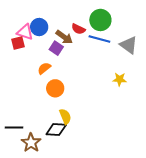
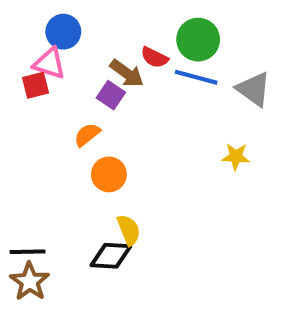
blue circle: (39, 27) -> (63, 32), moved
brown star: (31, 143) -> (30, 281), moved

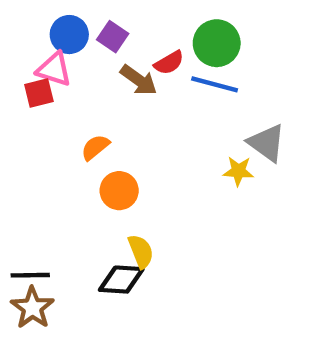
red semicircle: (155, 57) -> (169, 63), turned -56
gray triangle: (254, 89) -> (267, 143), moved
purple square: (111, 95) -> (113, 37), moved
yellow star: (236, 157) -> (238, 171), moved

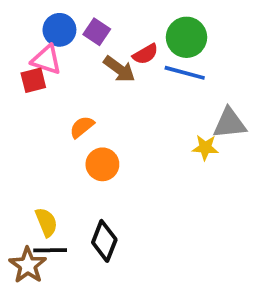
gray triangle: (267, 143) -> (229, 123), turned -42
yellow semicircle: (141, 251) -> (46, 222), moved
black line: (30, 275) -> (50, 250), moved
black diamond: (121, 280) -> (104, 241), turned -72

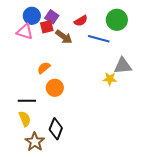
green circle: (187, 37) -> (117, 20), moved
red semicircle: (145, 54) -> (81, 21), moved
red square: (33, 80) -> (47, 27), moved
black line: (50, 250) -> (27, 101), moved
brown star: (28, 265) -> (35, 142), moved

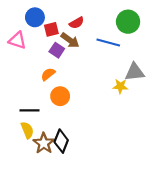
purple square: (52, 17) -> (57, 50), moved
red semicircle: (81, 21) -> (77, 23), moved
pink triangle: (25, 32) -> (17, 40), moved
brown star: (35, 142) -> (44, 143), moved

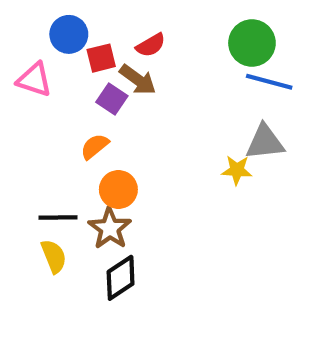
blue line: (108, 42) -> (269, 82), moved
black diamond: (61, 141) -> (121, 278), turned 35
brown star: (44, 143) -> (110, 228), moved

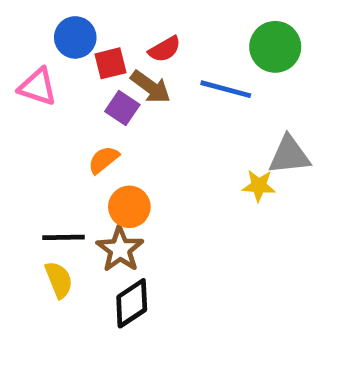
blue line: (269, 82) -> (226, 89), moved

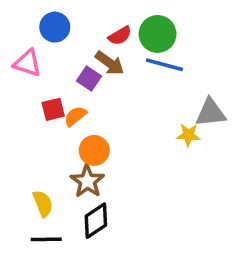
green circle: (275, 47) -> (158, 34), moved
red square: (111, 63) -> (53, 109), moved
black line: (63, 237) -> (46, 239), moved

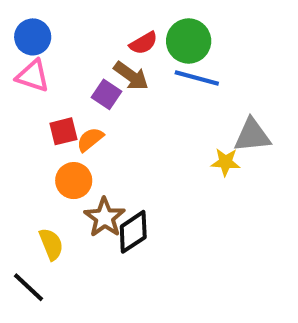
blue circle: (55, 27) -> (33, 37), moved
orange circle: (94, 150) -> (74, 181), moved
black diamond: (96, 221) -> (133, 232), moved
black line: (46, 239) -> (29, 287), moved, turned 44

